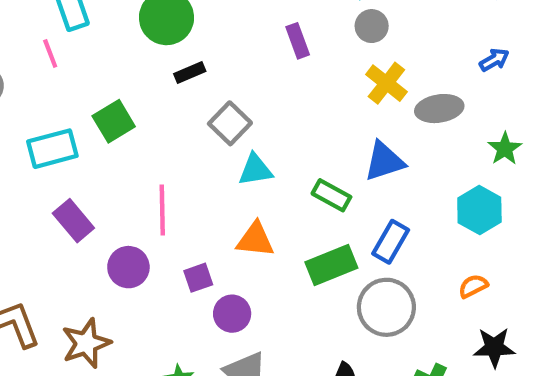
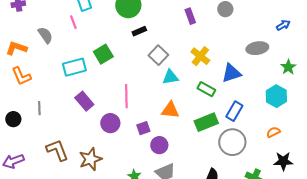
yellow cross: (386, 83) -> (200, 56), moved

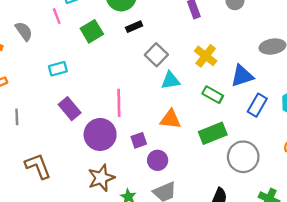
green square: (103, 54) -> (92, 31), moved
cyan rectangle: (74, 67) -> (58, 69), size x0.7
blue rectangle: (234, 111) -> (257, 105), moved
purple circle: (110, 123) -> (100, 134), size x1.4
brown star: (90, 159) -> (101, 178), moved

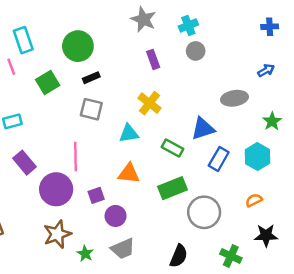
gray square: (156, 55) -> (91, 109), moved, turned -30
yellow cross: (206, 56) -> (150, 103), moved

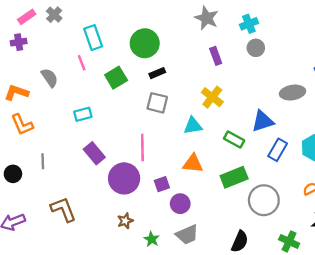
brown star: (57, 234) -> (125, 221), size x0.6

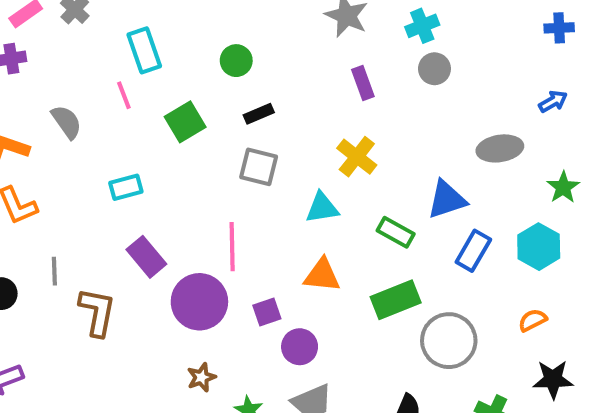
green circle: (145, 43) -> (236, 61), size x0.6
brown L-shape: (63, 209) -> (97, 312), moved, turned 32

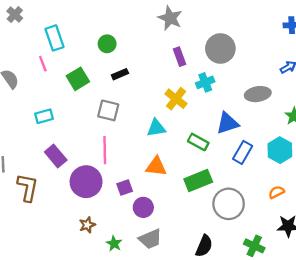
cyan cross: (422, 26) -> (205, 82), moved
gray circle: (434, 69) -> (220, 48), size x1.6
gray square: (259, 167) -> (108, 110), moved

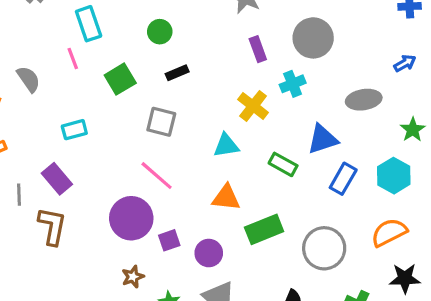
pink line: (105, 150) -> (157, 176), turned -48
purple rectangle: (56, 156) -> (57, 179), moved
green rectangle: (198, 180) -> (264, 229), moved
purple square: (125, 187) -> (169, 240), moved
orange semicircle: (276, 192) -> (389, 232), size x1.6

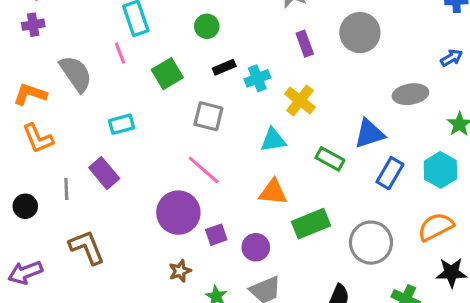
gray semicircle: (28, 79) -> (76, 74), size x1.4
cyan cross: (293, 84) -> (257, 78), moved
brown L-shape: (52, 226) -> (87, 247), moved, turned -33

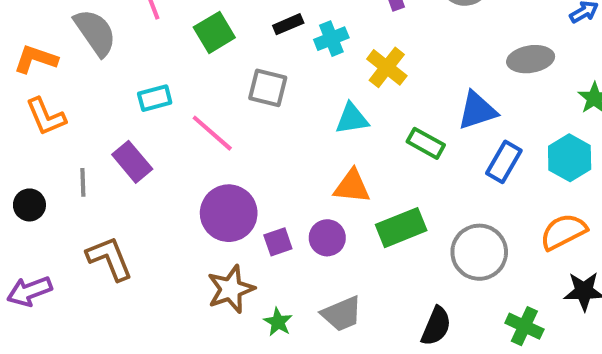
pink line: (204, 170) -> (212, 133), moved
purple circle: (256, 247) -> (327, 238), moved
brown star: (180, 271) -> (231, 289), size x1.6

